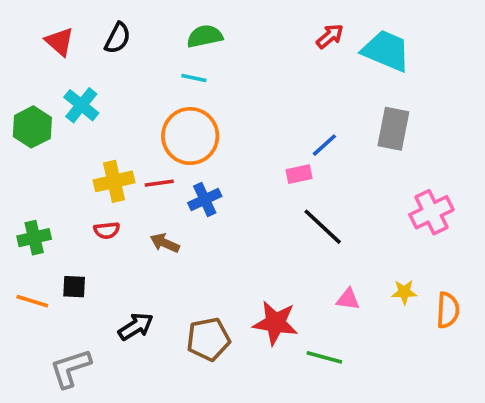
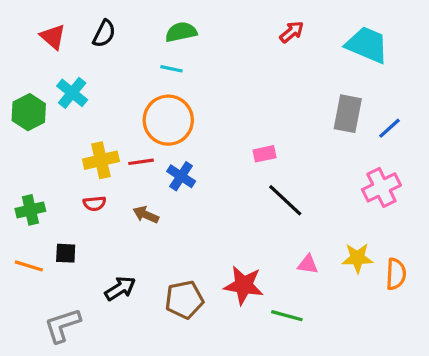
cyan trapezoid: (386, 51) -> (367, 45), moved
blue line: (324, 145) -> (389, 128), moved
blue cross: (205, 200) -> (181, 176), turned -32
yellow star: (404, 292) -> (357, 258), size x1.4

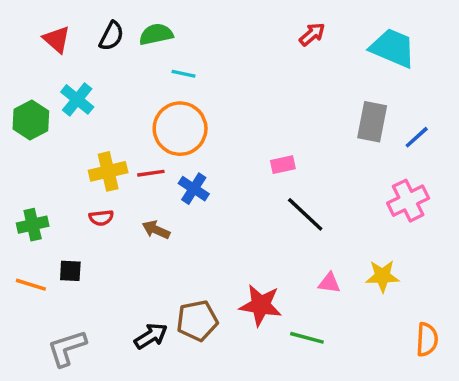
green semicircle: (181, 32) -> (156, 34), moved
orange semicircle: (396, 274) -> (427, 340), moved
black arrow: (120, 288) -> (151, 336), moved

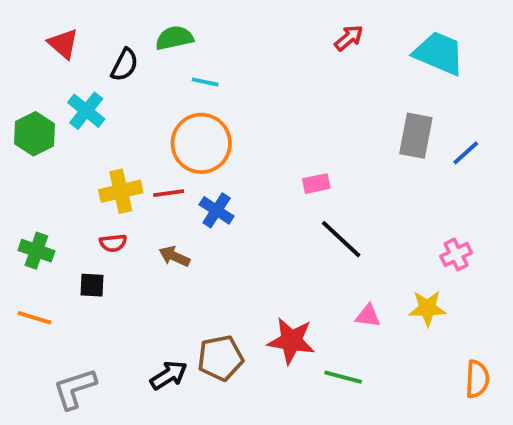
black semicircle: (111, 36) -> (125, 65), moved
pink cross: (408, 201) -> (456, 254), moved, size x0.7
green cross: (33, 225) -> (36, 251), turned 32
black square: (70, 271) -> (92, 285), moved

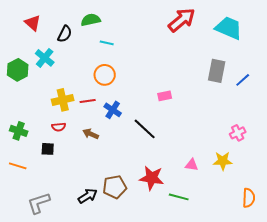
red arrow: (349, 38) -> (182, 20), size x1.8
orange circle: (201, 143) -> (105, 75), size x0.7
black line: (341, 239) -> (145, 129), moved

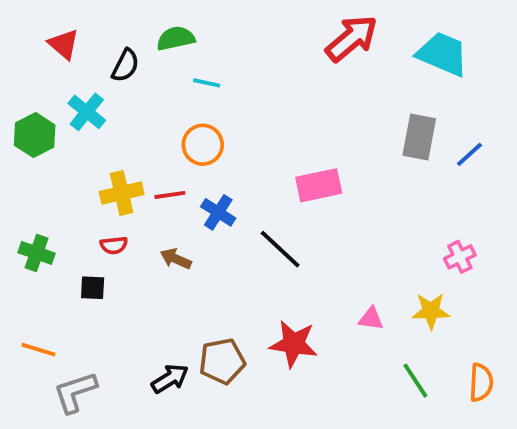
pink rectangle: (165, 96) -> (319, 185), size x1.6
orange line: (18, 166) -> (38, 350), moved
green line: (179, 197) -> (415, 381), moved, turned 42

